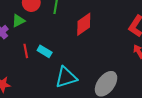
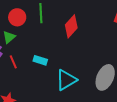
red line: (26, 51) -> (13, 62), moved

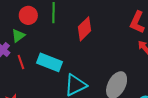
cyan rectangle: (40, 60) -> (49, 62), size x1.6

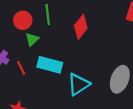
green triangle: (18, 36) -> (32, 39), moved

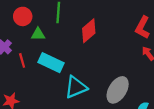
red circle: (23, 20) -> (23, 16), moved
green triangle: (32, 39) -> (38, 34), turned 32

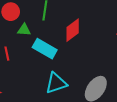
cyan rectangle: (51, 63) -> (45, 49), moved

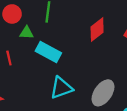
red diamond: (73, 30) -> (97, 30), moved

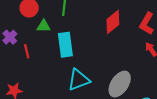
cyan rectangle: (48, 52) -> (65, 45), turned 55

